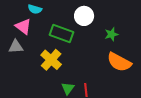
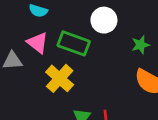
pink triangle: (23, 26) -> (38, 43), moved

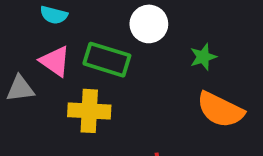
yellow cross: (60, 78) -> (89, 111), turned -36

